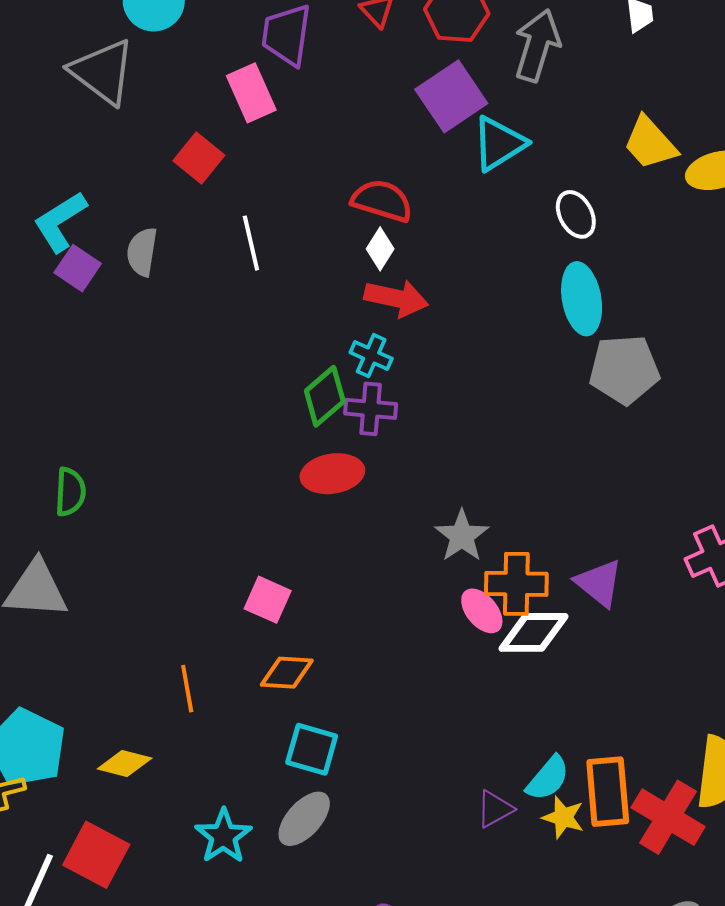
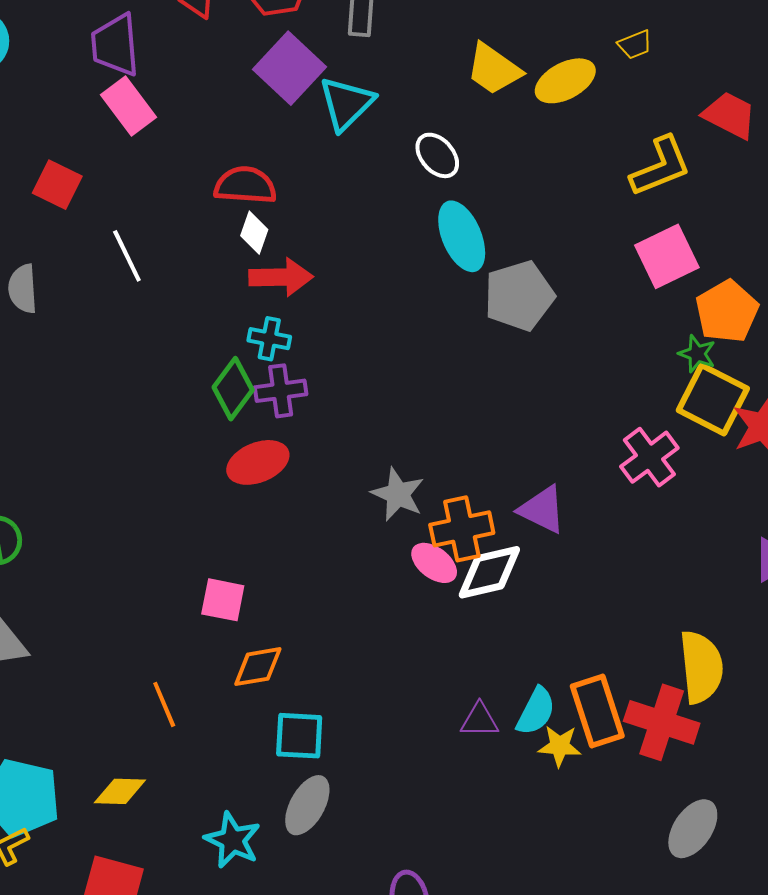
pink rectangle: (251, 93) -> (129, 106), moved
purple triangle: (495, 809) -> (480, 720), moved, turned 42

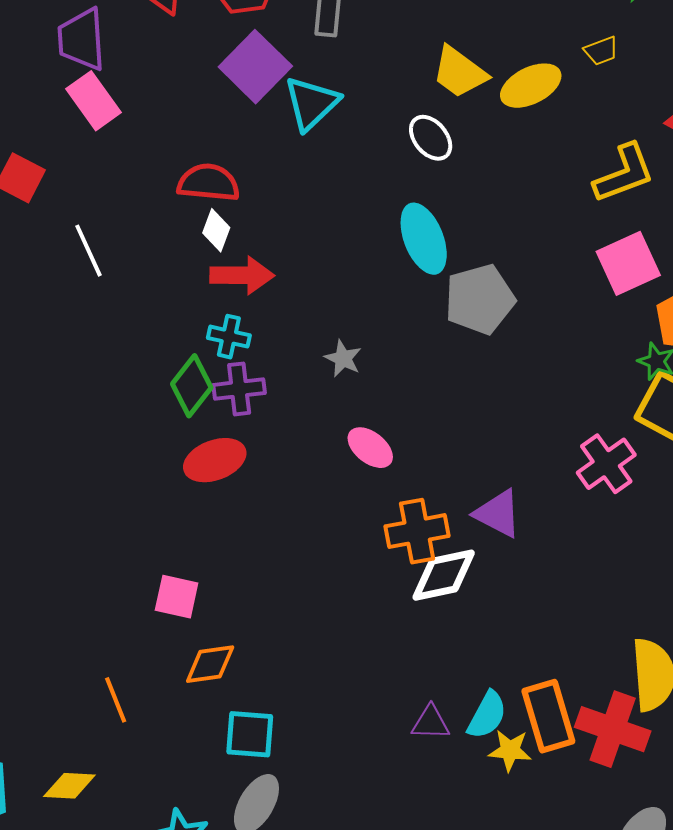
white ellipse: (437, 155) -> (431, 138), moved
gray star: (398, 494) -> (343, 358), moved, size x0.7
pink ellipse: (434, 563) -> (370, 448), moved

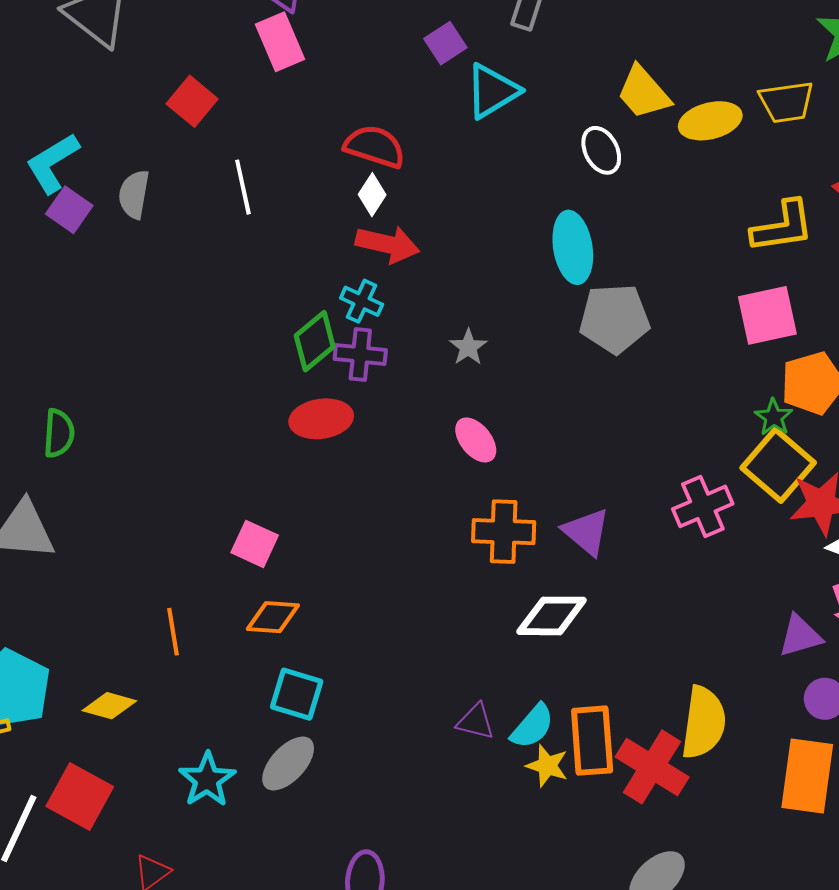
yellow trapezoid: (601, 51) -> (787, 102), size x1.6
purple square: (255, 67) -> (445, 43), size x0.6
white diamond: (444, 575) -> (552, 616), moved

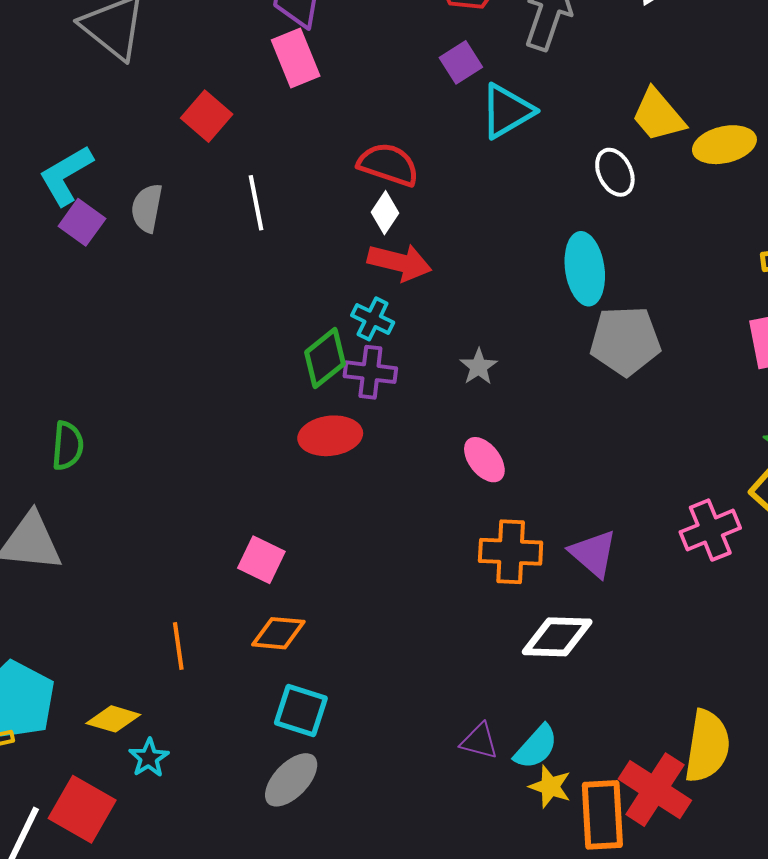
orange rectangle: (592, 741) -> (602, 815), moved
cyan star: (207, 780) -> (149, 758), moved, size x0.7

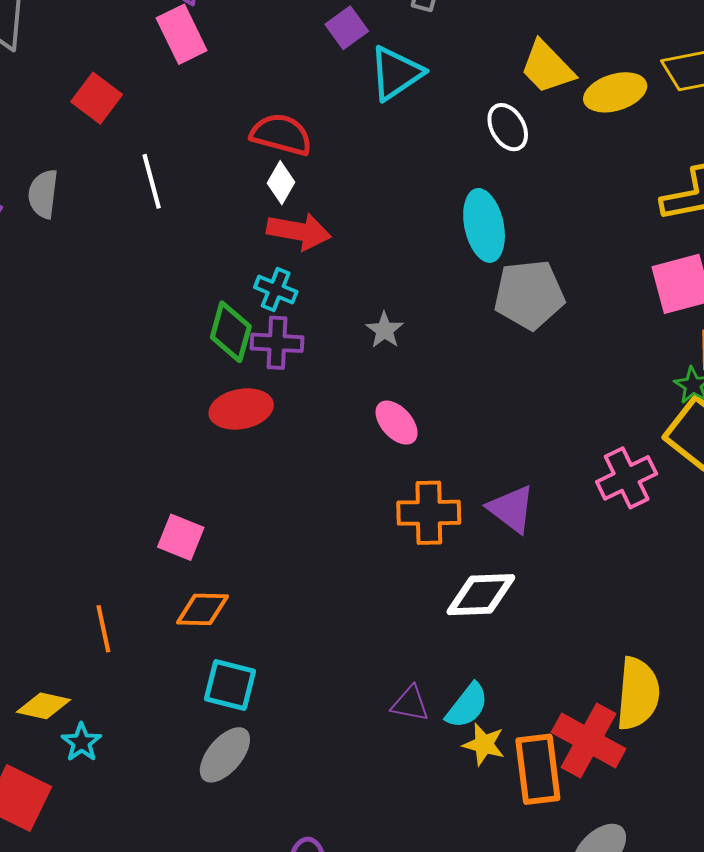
green diamond: (325, 358) -> (231, 332), turned -32

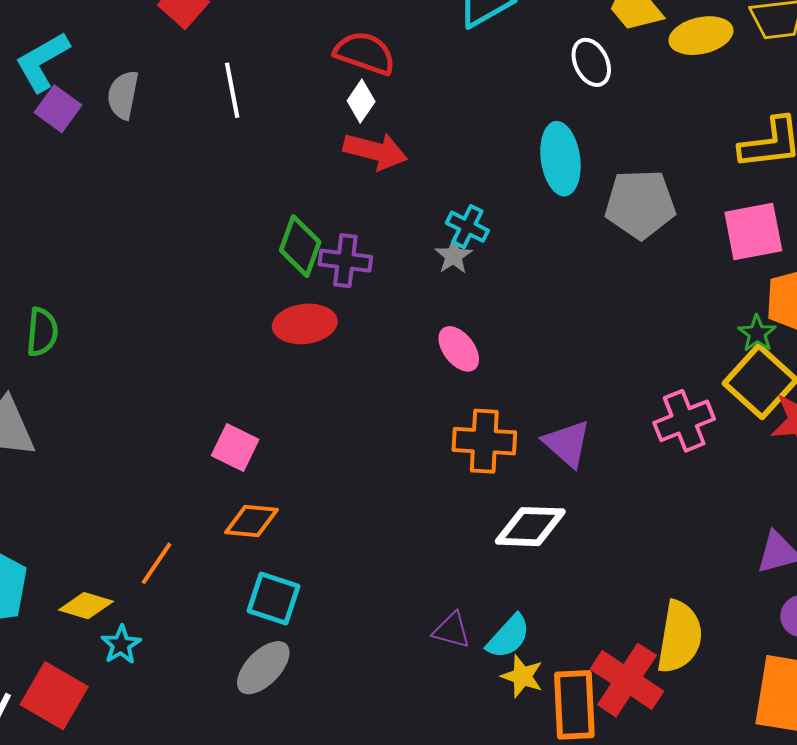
cyan cross: (276, 290) -> (467, 227), moved
gray pentagon: (529, 295) -> (640, 204), moved
orange line: (103, 629) -> (157, 563), moved, turned 42

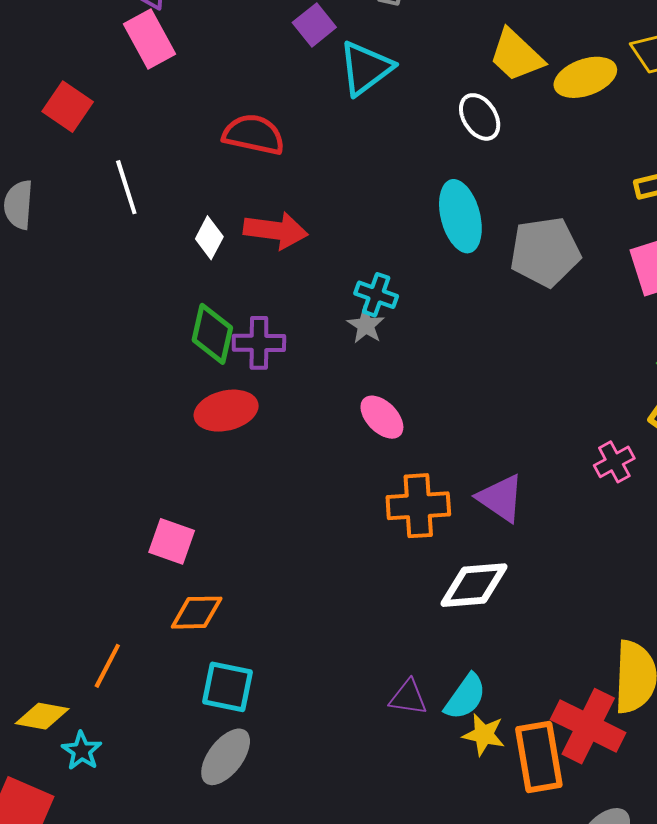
white diamond: (361, 101) -> (209, 238), moved
pink cross: (684, 421) -> (614, 462), size x0.7

